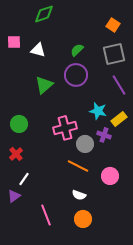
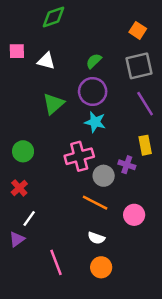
cyan star: (98, 111) -> (95, 122), moved
yellow rectangle: (119, 119) -> (145, 145), turned -63

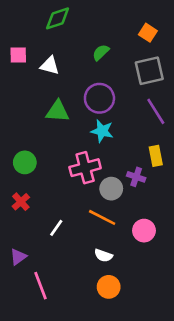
green semicircle: (94, 61) -> (101, 52), moved
green triangle: (54, 104) -> (58, 111), turned 45
white line: (29, 218) -> (56, 228), moved
pink line: (56, 262) -> (40, 286), moved

